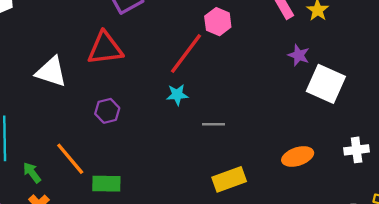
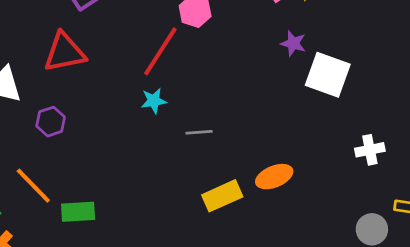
purple hexagon: (107, 111) -> (51, 122), moved
orange ellipse: (298, 157) -> (274, 177), moved

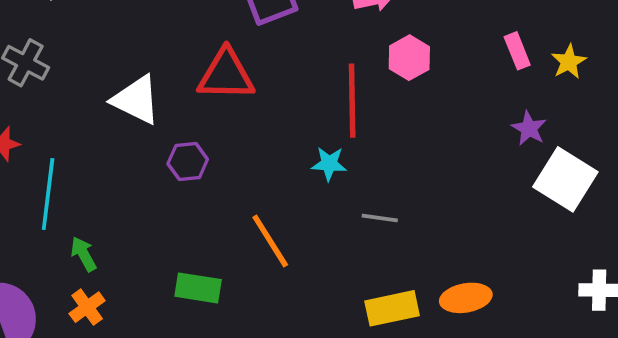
red line: (160, 51) -> (352, 101), turned -46
orange line: (33, 186) -> (270, 241), moved

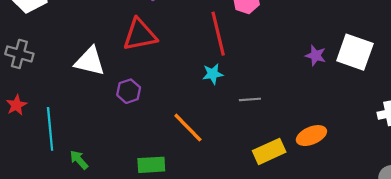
purple star: (529, 128) -> (316, 56), moved

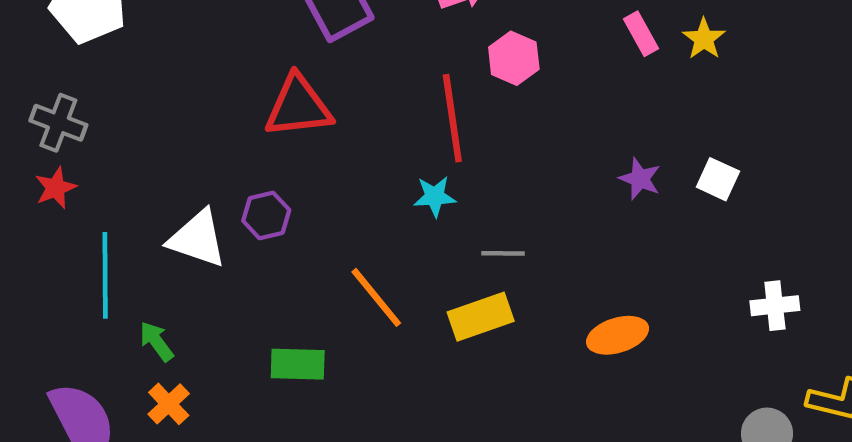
white square: (355, 52) -> (718, 179), size x0.6
white triangle: (90, 61) -> (197, 239), moved
red star: (16, 105) -> (56, 188), moved
yellow rectangle: (269, 151) -> (481, 317), moved

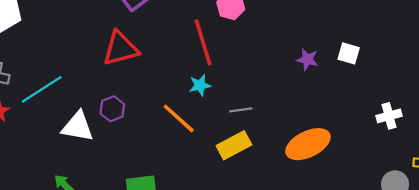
cyan line: (105, 275) -> (42, 89), moved, turned 66
orange line: (376, 297) -> (179, 118), moved
orange ellipse: (618, 335) -> (308, 144), size x1.4

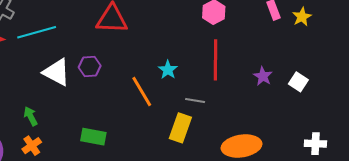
red line: (203, 42) -> (216, 60), moved
cyan star: (200, 85) -> (168, 70), turned 30
yellow rectangle: (234, 145) -> (180, 128), turned -60

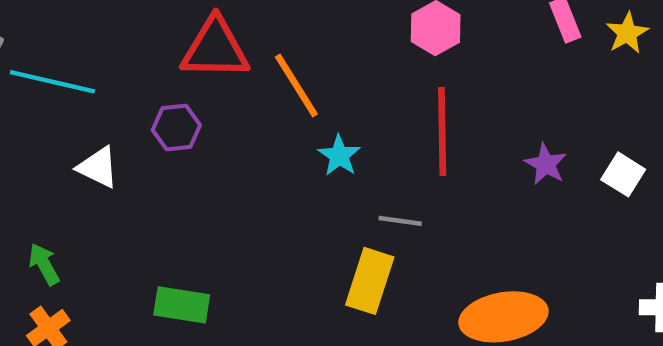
cyan line: (37, 32) -> (52, 82), turned 30
purple hexagon: (90, 66) -> (176, 128), moved
white triangle: (57, 72) -> (98, 167), size x0.7
orange line: (142, 92) -> (296, 86), moved

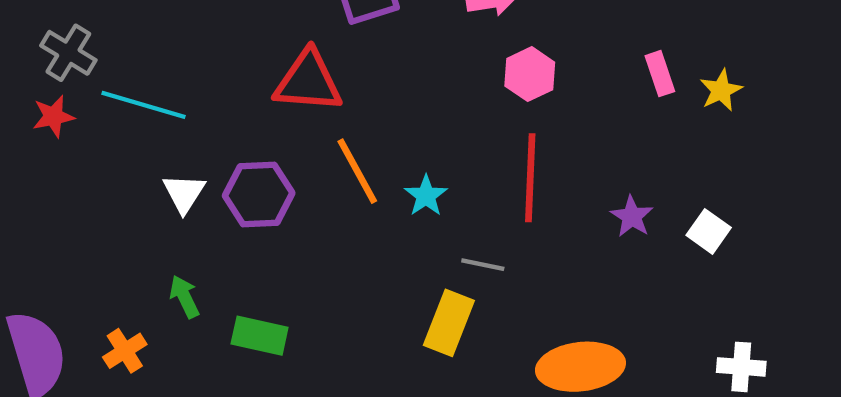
orange line: (296, 86) -> (357, 171), moved
purple hexagon: (176, 128) -> (259, 194), moved, size x1.4
white triangle: (98, 167) -> (184, 193), turned 33
green arrow: (44, 264) -> (184, 297), moved

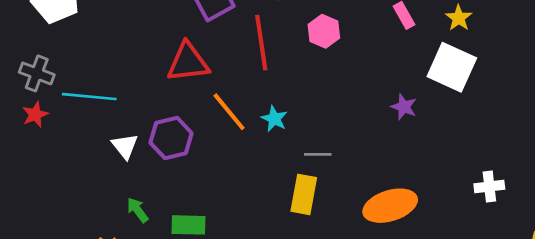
yellow star: (721, 90) -> (459, 18), moved
red line: (530, 178) -> (261, 43), moved
white square: (709, 231) -> (452, 67), moved, size x1.8

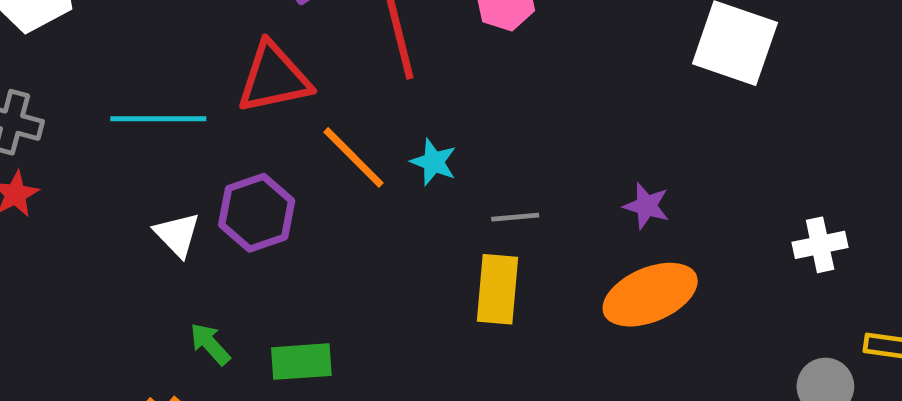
cyan line: (89, 97) -> (158, 119), moved
purple star: (404, 107) -> (646, 206), moved

